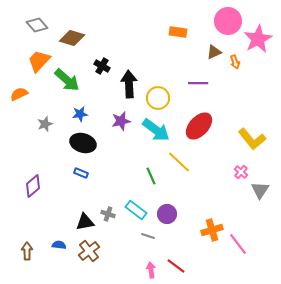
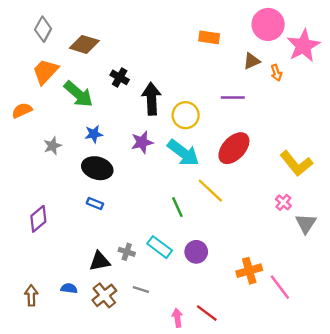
gray diamond: (37, 25) -> (43, 29), turned 70
gray line: (148, 236) -> (141, 290), moved

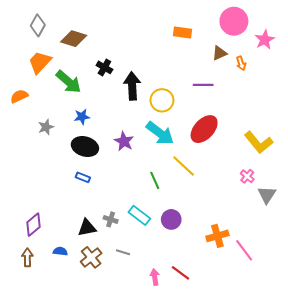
pink star: (303, 46) -> (265, 40), size x0.7
purple star: (142, 142) -> (124, 141), moved, turned -30
purple diamond: (38, 219) -> (34, 225), moved

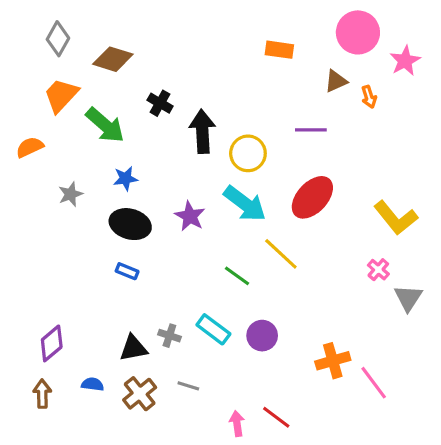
green line: (155, 180) -> (237, 276), turned -30

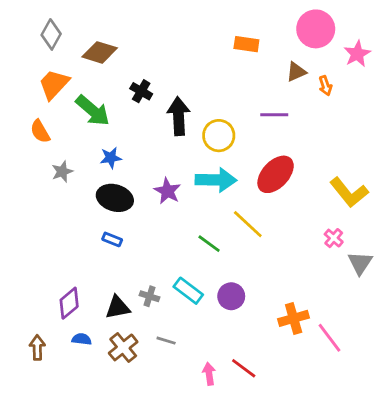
orange semicircle: (30, 147) -> (40, 131), moved, turned -95
cyan arrow: (245, 204) -> (216, 180), turned -36
purple diamond: (52, 343) -> (69, 303), moved

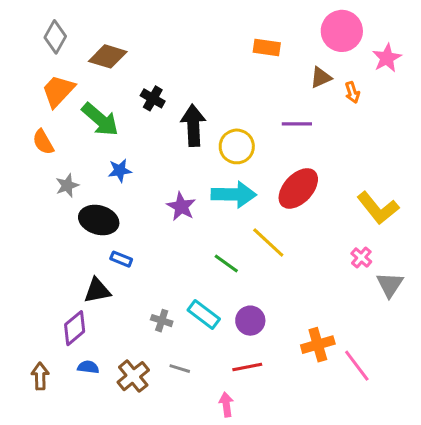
black ellipse: (115, 198) -> (99, 220), moved
black triangle: (118, 307) -> (97, 291), moved
red line: (244, 368) -> (247, 367), moved, turned -48

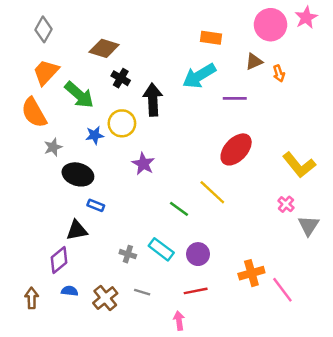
brown diamond: (108, 56) -> (104, 48), moved
pink star: (387, 58) -> (306, 18), moved
orange semicircle: (43, 142) -> (34, 113), size x1.5
yellow circle: (237, 146) -> (122, 123), moved
cyan arrow: (234, 194) -> (199, 76), moved, turned 148

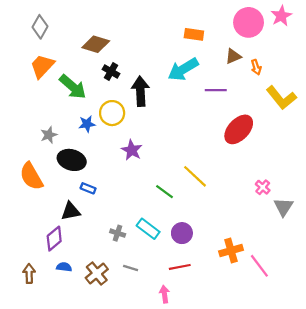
orange semicircle: (34, 113) -> (31, 176), moved
red ellipse: (236, 149) -> (239, 129), moved
yellow L-shape: (299, 165) -> (281, 98), moved

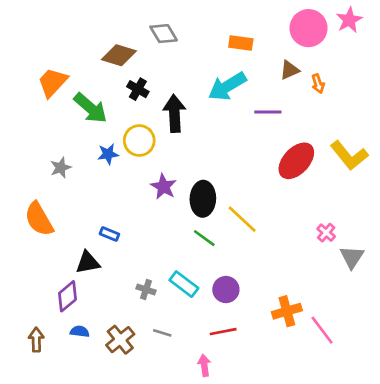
gray diamond: (40, 27) -> (164, 34), moved, turned -60
yellow L-shape: (281, 98) -> (349, 155), moved
black ellipse: (72, 160) -> (203, 199), moved, turned 76

